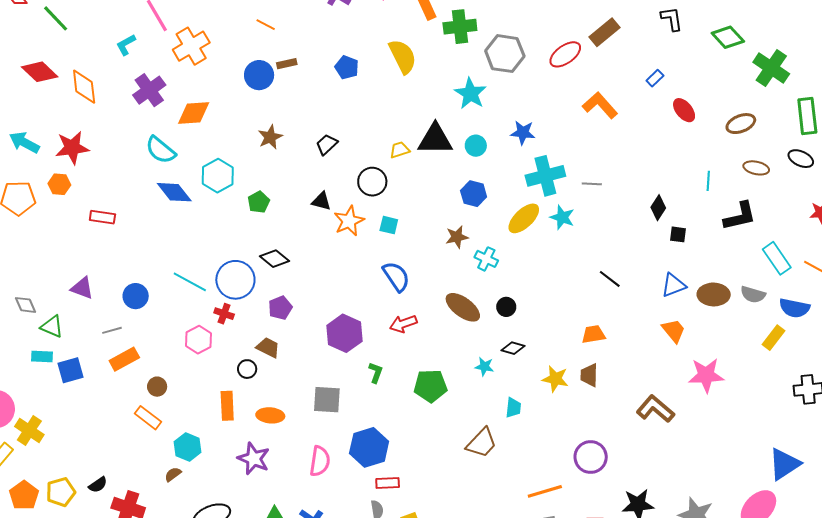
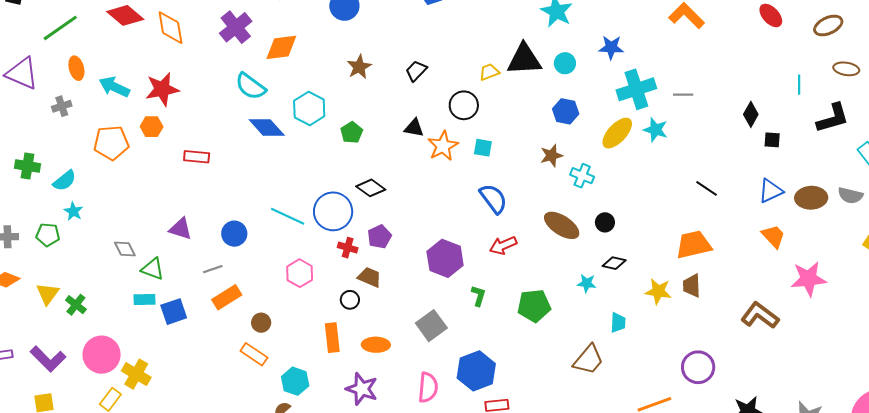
red cross: (224, 314) -> (348, 248), moved
orange trapezoid: (593, 334) -> (694, 245), size x1.5
gray square: (327, 400) -> (431, 326), turned -36

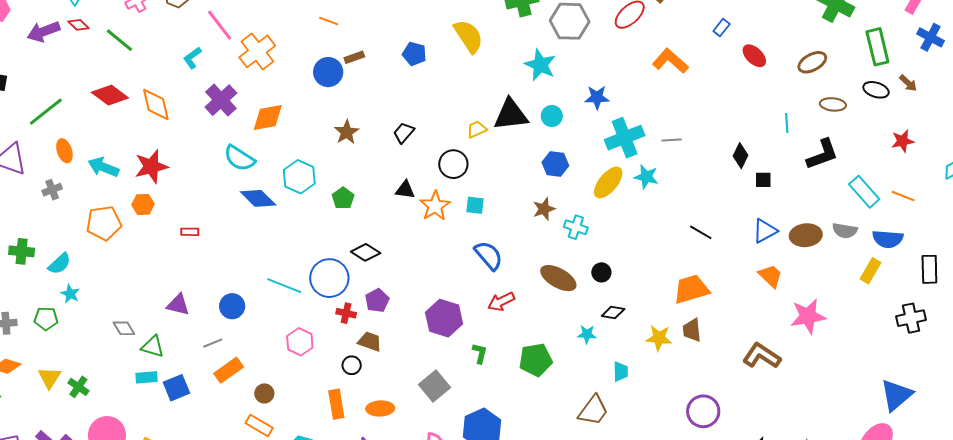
red rectangle: (197, 157) -> (190, 232), size x0.7

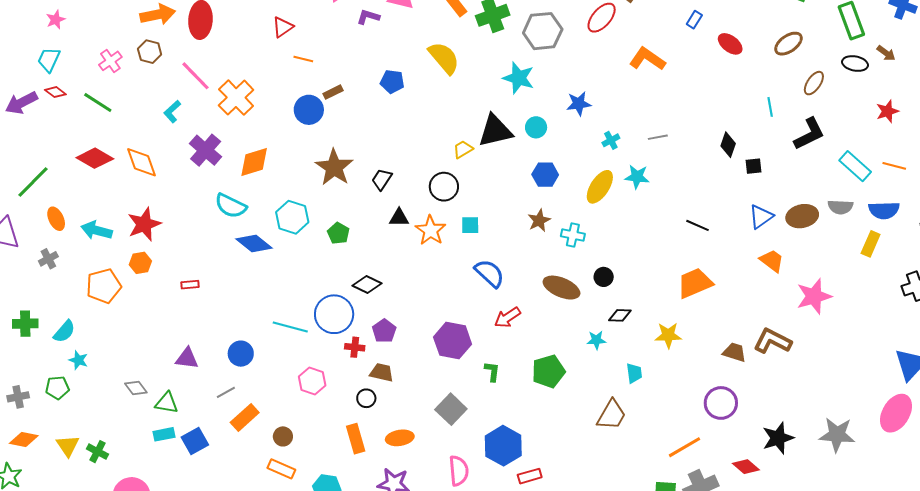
brown ellipse: (833, 104) -> (814, 83), turned -55
brown star: (347, 132) -> (334, 167), size x1.5
black trapezoid: (404, 133) -> (382, 179), moved
cyan cross: (625, 138) -> (611, 140), size x0.5
brown trapezoid: (692, 330) -> (734, 352), moved, turned 120

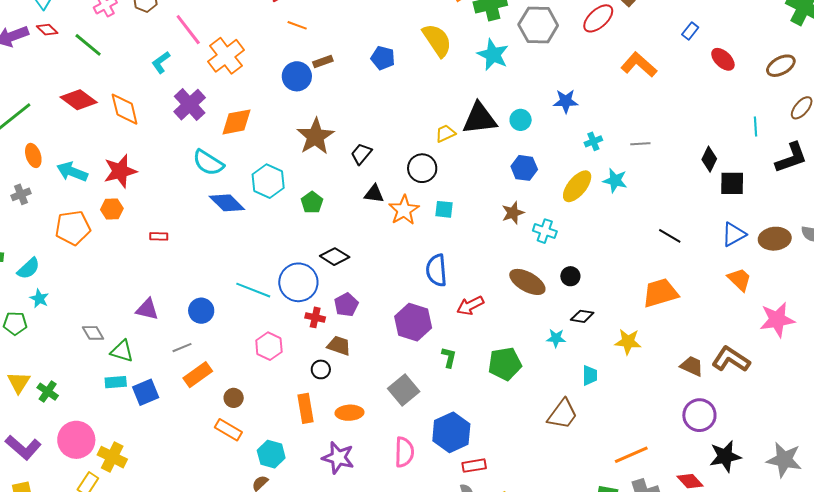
cyan star: (519, 78) -> (493, 55), moved
black square: (753, 166) -> (732, 183), size x1.5
blue semicircle: (490, 273) -> (436, 270), moved, turned -144
purple circle: (721, 403) -> (699, 415), moved

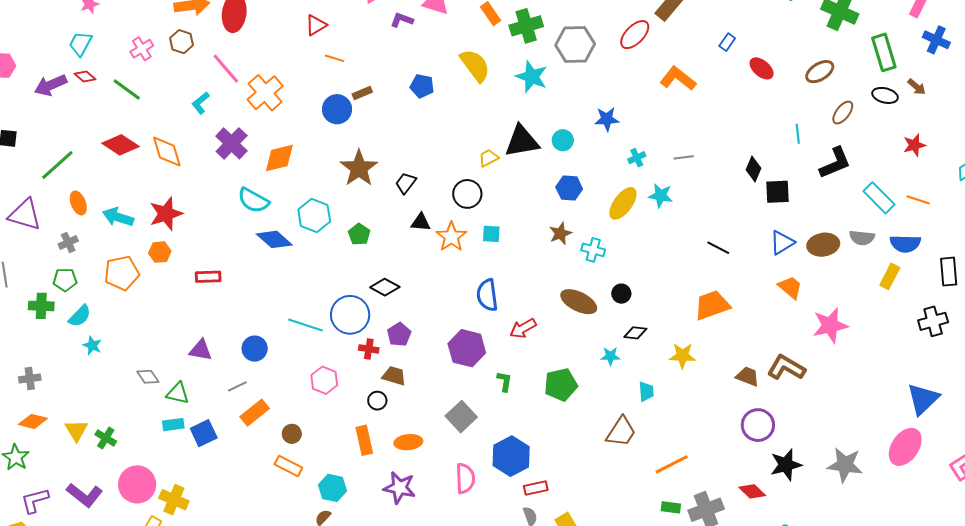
red rectangle: (159, 236) -> (208, 277), size x1.4
green pentagon: (15, 323) -> (65, 280), moved
orange line: (631, 455) -> (672, 464), moved

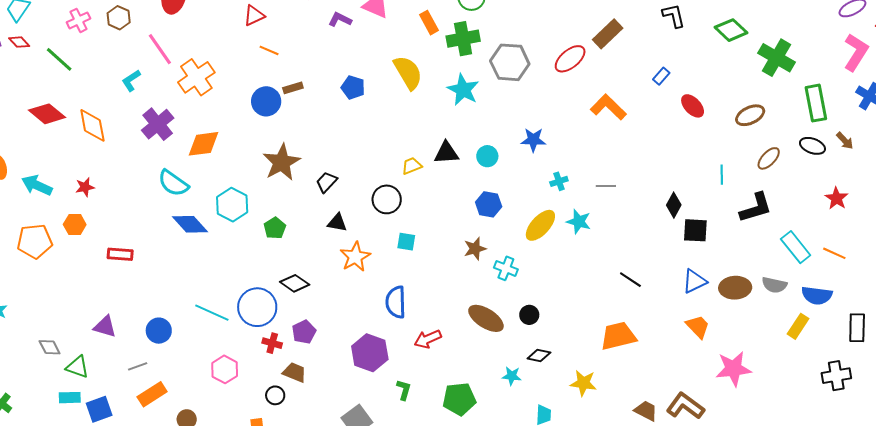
black triangle: (522, 141) -> (446, 153), size x0.7
red star: (914, 145) -> (836, 198), turned -30
red star: (166, 214) -> (85, 187), size x0.6
orange star: (451, 237) -> (355, 257), moved

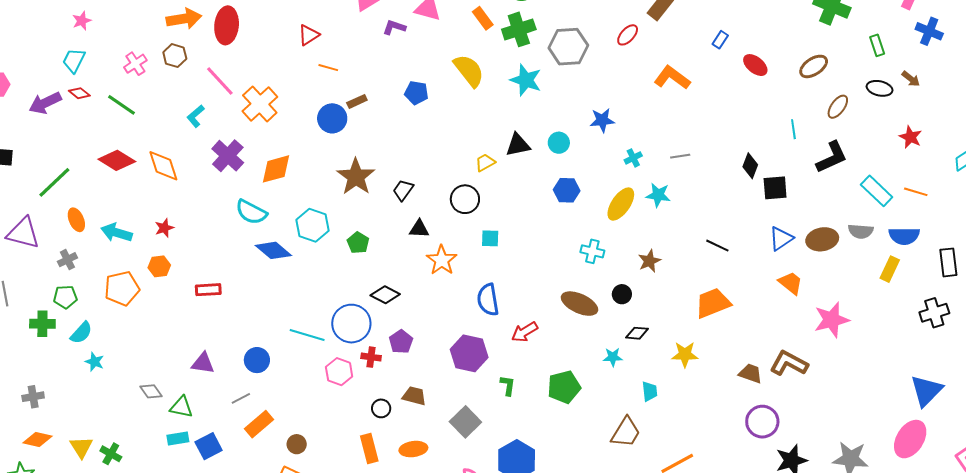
red ellipse: (570, 59) -> (628, 35), size x0.7
green rectangle: (816, 103) -> (877, 45), size x0.6
brown star: (475, 249) -> (649, 261), moved
pink hexagon: (225, 369) -> (339, 372), moved
brown trapezoid: (295, 372) -> (414, 396), moved

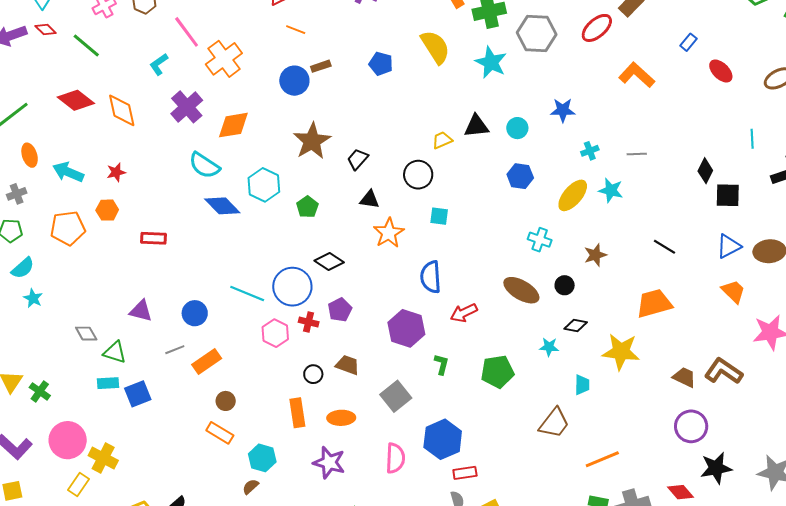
red ellipse: (628, 35) -> (597, 28), size x1.4
yellow star: (685, 354) -> (621, 352), size x1.4
orange rectangle: (259, 424) -> (207, 362), moved

